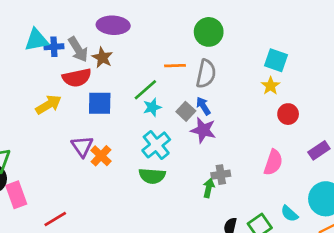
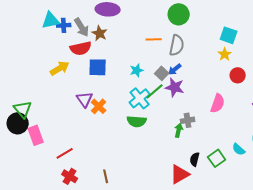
green line: (145, 90) -> (155, 91), moved
blue arrow: (203, 106) -> (175, 69), turned -96
pink semicircle: (273, 162) -> (218, 103), moved

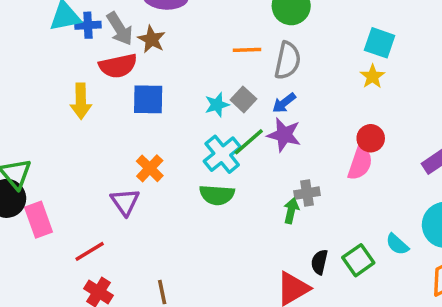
yellow arrow: (60, 68) -> (81, 101), turned 120
gray square: (162, 73) -> (243, 99), moved
red circle: (238, 75) -> (371, 138), moved
purple triangle: (85, 99) -> (125, 202), moved

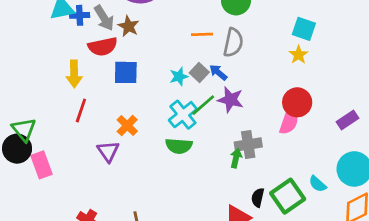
blue arrow: (284, 103) -> (218, 72), moved, turned 78
red circle: (371, 138) -> (297, 102), size x1.4
gray cross: (307, 193) -> (248, 145), size x1.4
red line: (90, 251) -> (81, 111), moved, turned -40
green square: (358, 260) -> (288, 196), size x1.4

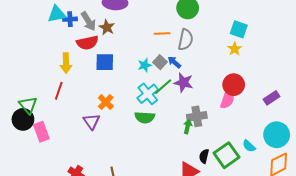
red line: (81, 111) -> (59, 91), moved

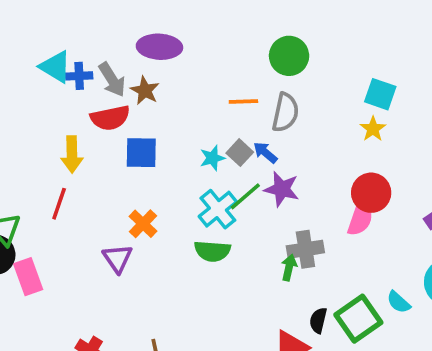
cyan triangle: (57, 14) -> (55, 67), turned 42

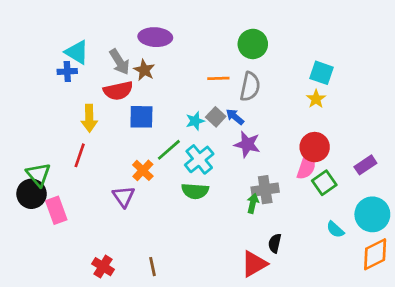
blue cross: (79, 76) -> (67, 71), moved
green line: (245, 196) -> (169, 150), moved
green square: (358, 319) -> (324, 183), moved, size x0.7

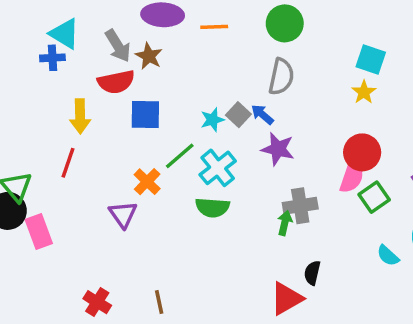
orange line: (218, 78) -> (214, 27), moved

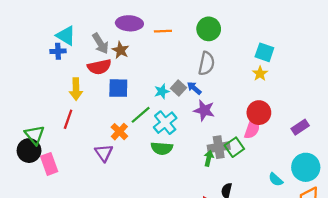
green square: (374, 197) -> (234, 147), moved

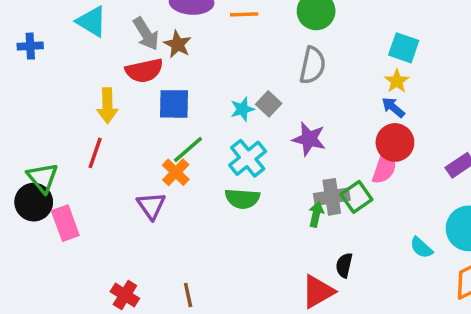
blue cross: (58, 51) -> (30, 46), moved
blue arrow: (194, 88) -> (393, 107), moved
green line: (141, 115) -> (188, 149), moved

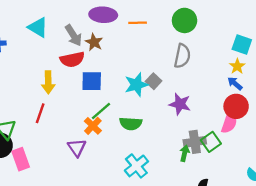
cyan star: (242, 109) -> (136, 85), size x1.5
cyan cross: (248, 158) -> (136, 166), moved
green semicircle: (242, 199) -> (131, 124), moved

